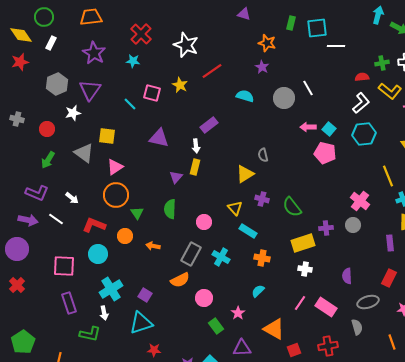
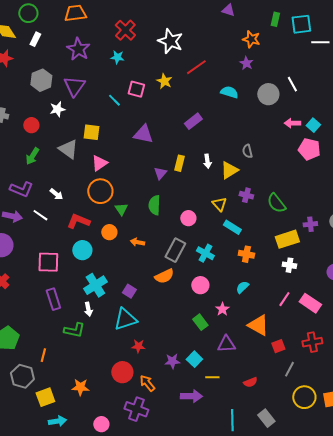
white arrow: (196, 146) -> (207, 161), moved
pink circle: (204, 298) -> (200, 285), moved

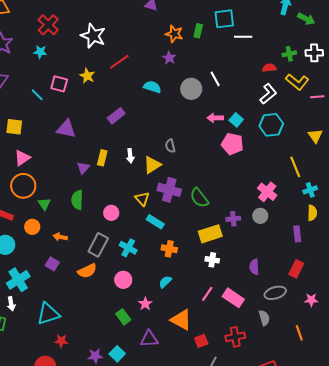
green rectangle: (275, 19) -> (198, 31), moved
purple cross: (246, 195) -> (169, 190), size x1.6
purple square: (129, 291) -> (52, 264), moved

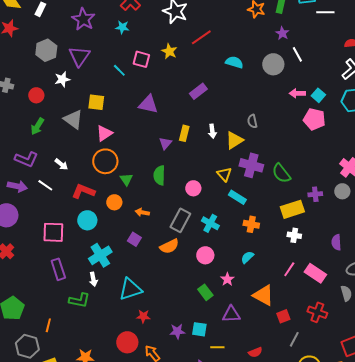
purple star: (169, 58) -> (282, 33), moved
red cross: (235, 337) -> (317, 312), turned 30
cyan square: (117, 354) -> (199, 329), turned -35

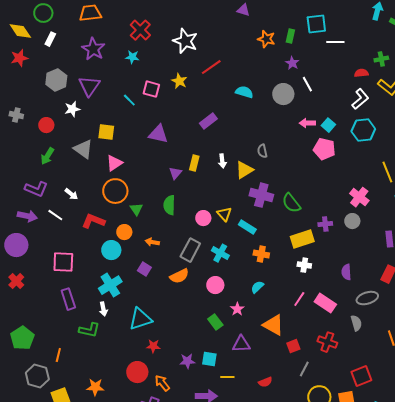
yellow triangle: (224, 174) -> (224, 214), moved
cyan circle: (87, 220) -> (111, 250), moved

